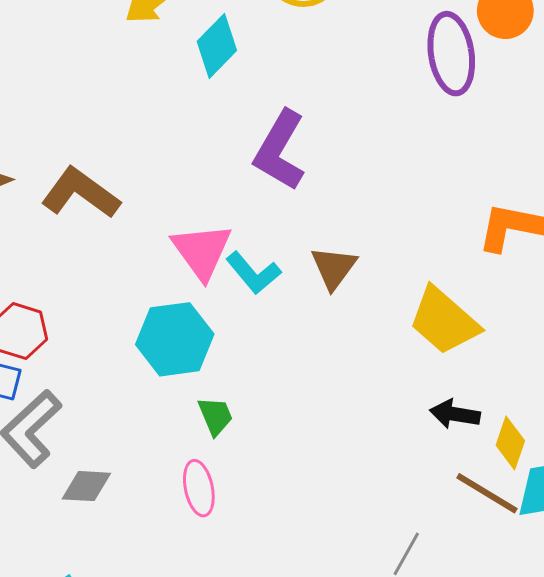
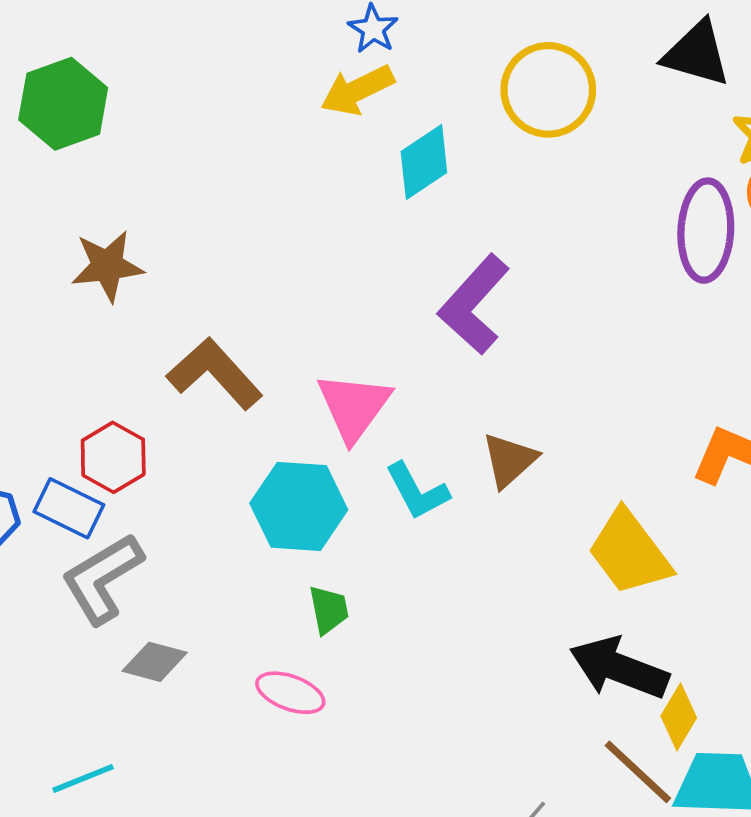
brown L-shape: (81, 193) -> (215, 373), moved
cyan L-shape: (253, 273) -> (417, 491), moved
black arrow: (455, 414) -> (619, 668), size x1.6
pink ellipse: (199, 488) -> (290, 693), turned -70

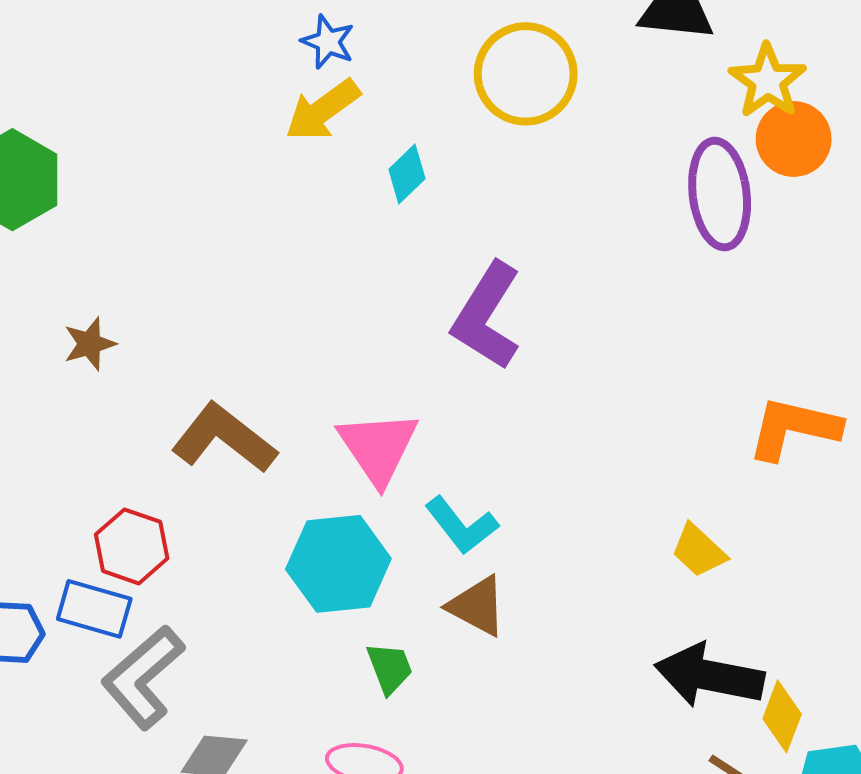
cyan diamond: (424, 162) -> (407, 174), size x0.7
brown star: (107, 266) -> (90, 344), size x0.7
brown triangle: (509, 460) -> (477, 606), moved, turned -40
yellow trapezoid: (629, 552) -> (699, 551), size x0.6

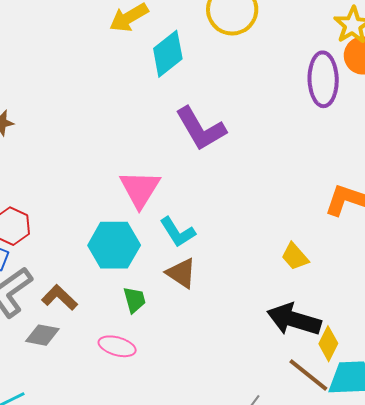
cyan diamond: (407, 174) -> (168, 54), size x1.6
purple L-shape: (487, 316) -> (201, 129), turned -68
brown L-shape: (224, 438) -> (60, 298), moved, size x0.7

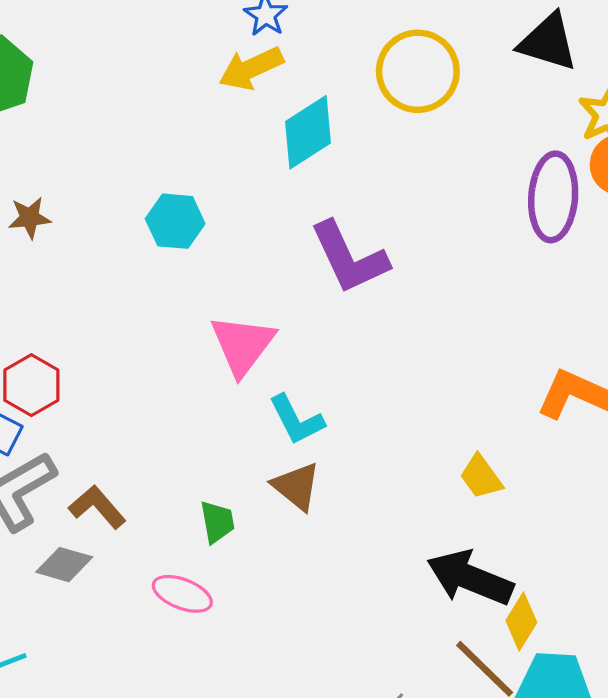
cyan hexagon: (114, 245) -> (175, 221), moved, size x0.7

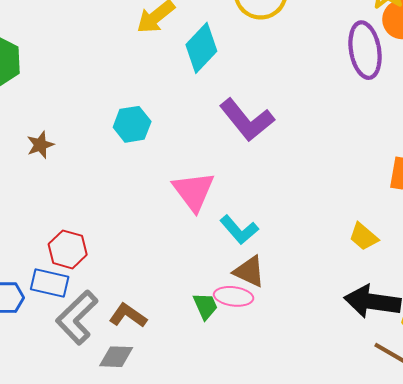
pink ellipse: (182, 594) -> (234, 296), moved

